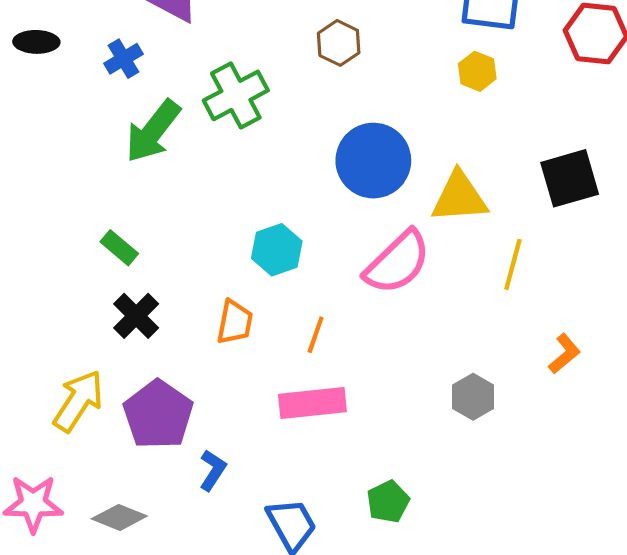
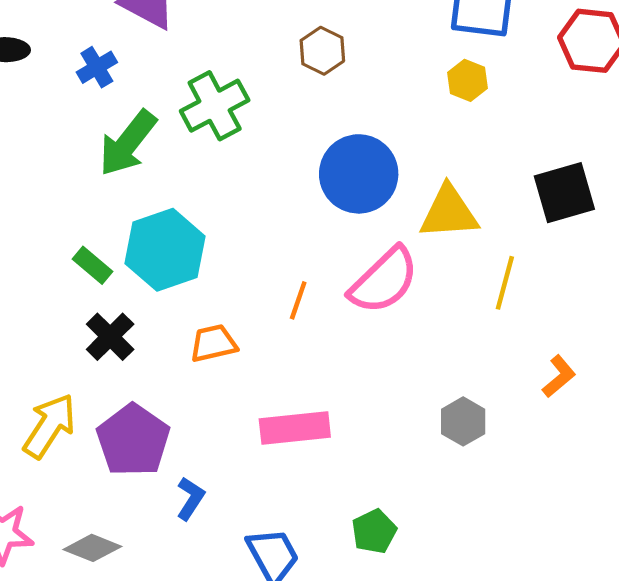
cyan hexagon: (277, 250) -> (165, 250), moved, size x1.5
orange trapezoid: (235, 322) -> (213, 343), turned -114
orange line: (316, 335) -> (298, 300), moved

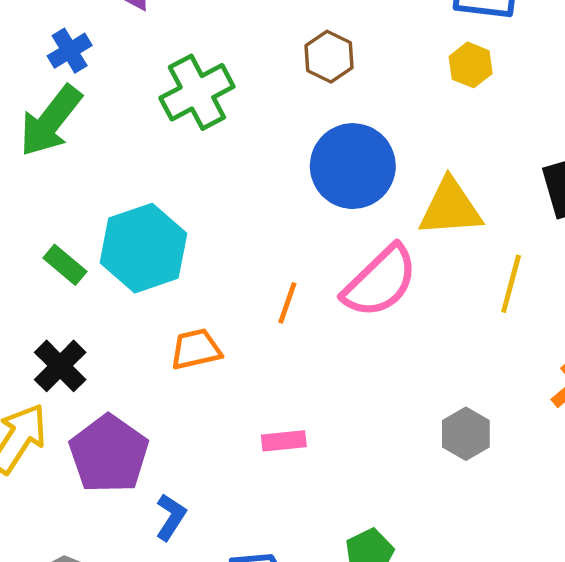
brown hexagon: (322, 51) -> (329, 57), moved
green arrow: (128, 143) -> (51, 121), moved
black cross: (110, 337) -> (60, 366), moved
pink rectangle: (295, 428) -> (284, 441), size x0.6

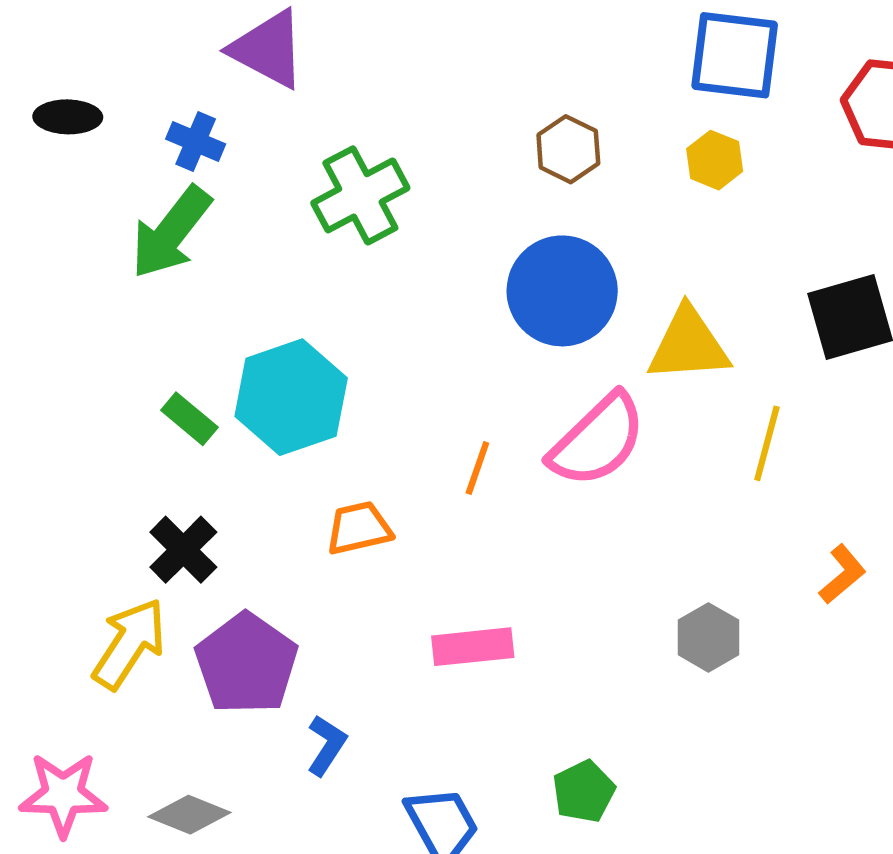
blue cross: (70, 51) -> (196, 142), turned -36
brown hexagon: (329, 57) -> (568, 149), moved
pink rectangle: (284, 441) -> (473, 647), size x1.4

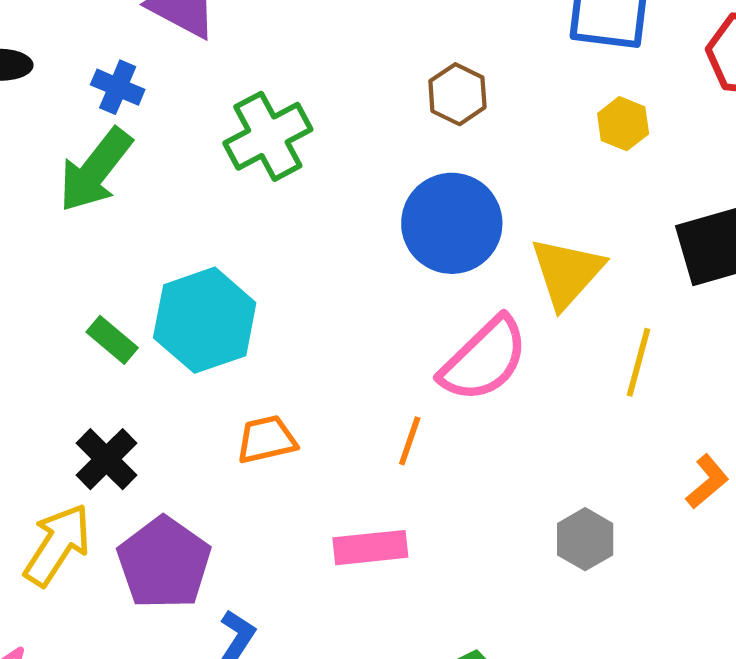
yellow hexagon: (715, 160) -> (623, 124), moved
yellow triangle: (688, 345) -> (567, 272), turned -44
orange line: (477, 468) -> (410, 441), moved

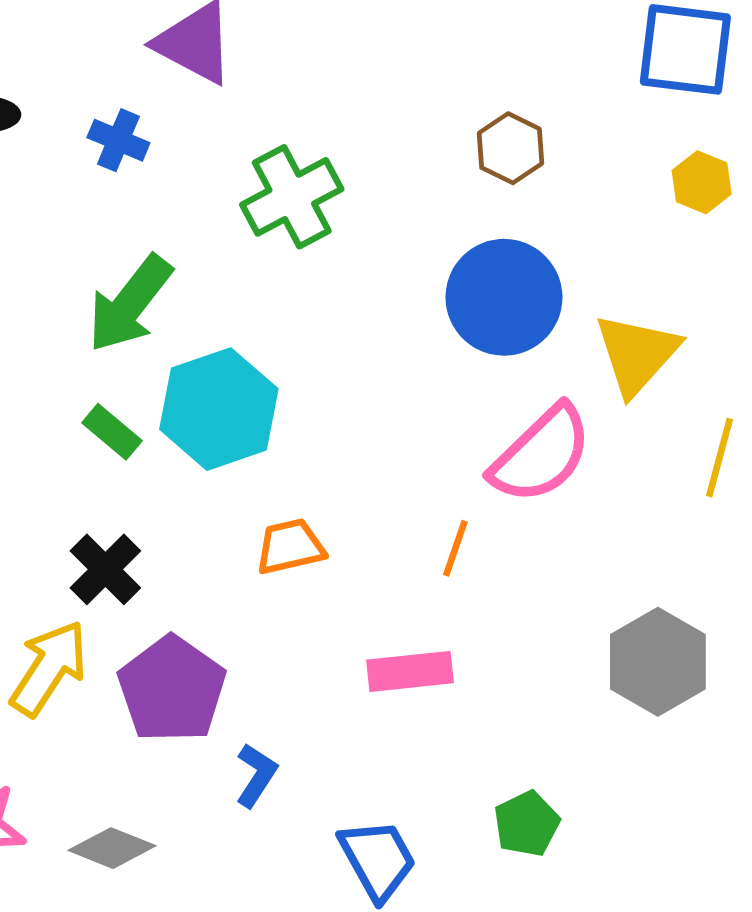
green arrow: (95, 170) -> (130, 304), moved
gray hexagon: (585, 539) -> (658, 662), size x1.5

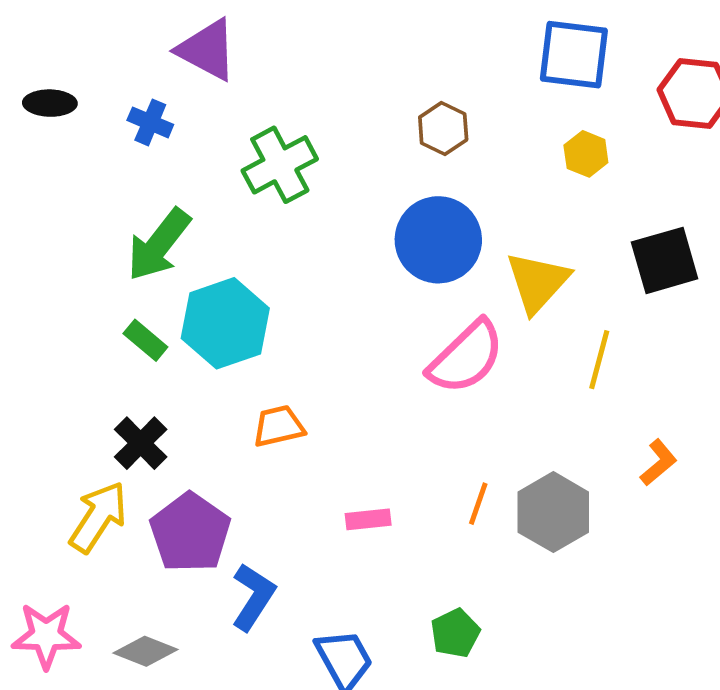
orange line: (455, 548) -> (478, 504), moved
pink rectangle: (410, 671) -> (368, 519), size x0.7
blue L-shape: (256, 775) -> (253, 597), size x1.4

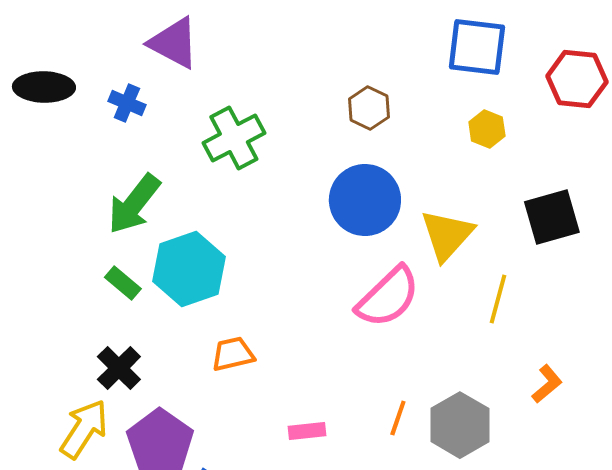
black ellipse: (50, 103) -> (44, 87), size x1.4

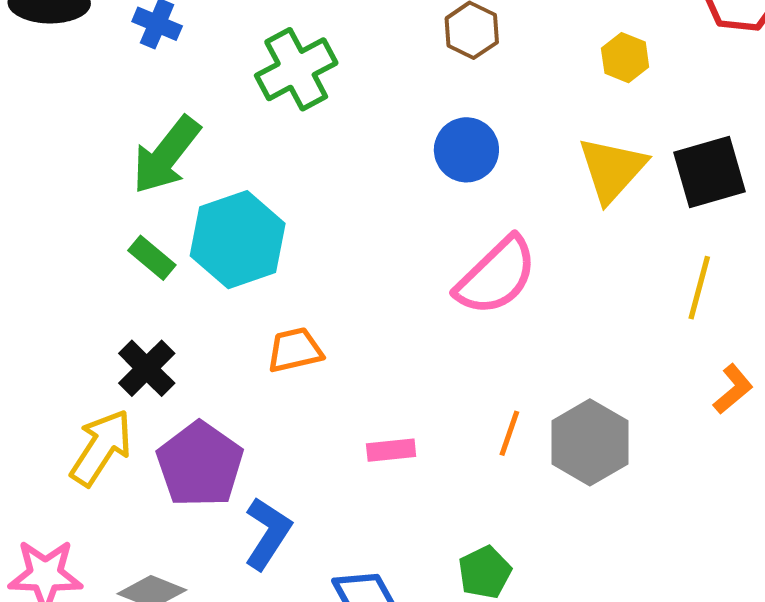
blue circle: (365, 200) -> (466, 150), size x0.7
yellow triangle: (447, 235) -> (612, 169), moved
yellow line: (498, 299) -> (699, 288), moved
orange L-shape: (547, 384) -> (733, 389), moved

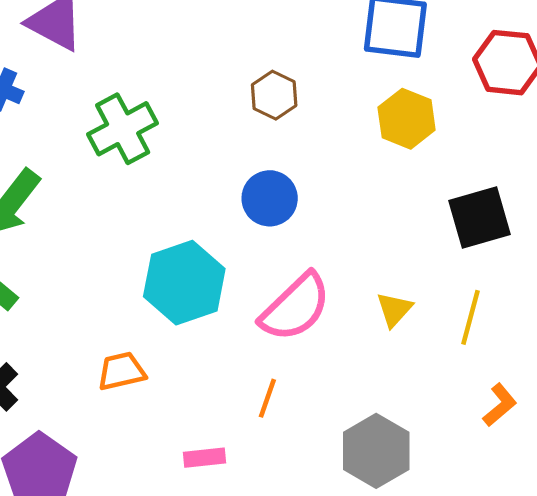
yellow hexagon: (625, 58) -> (407, 119), size x1.4
yellow triangle: (612, 169) -> (394, 309), moved, size x0.6
cyan hexagon: (238, 240) -> (184, 283), moved
orange line: (509, 433) -> (267, 398), moved

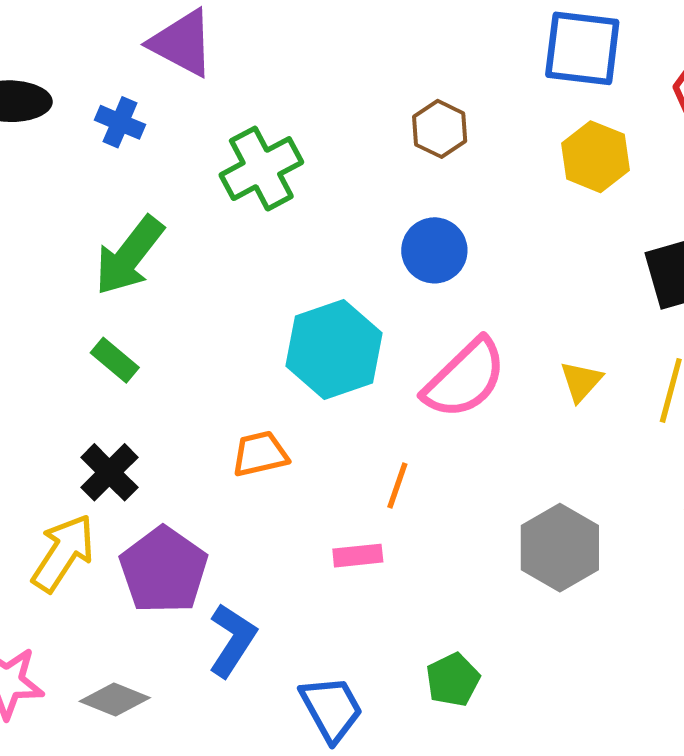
orange line: (267, 398) -> (397, 486), moved

